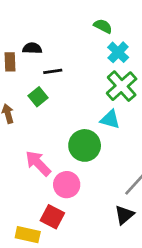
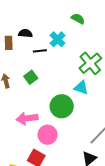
cyan cross: (118, 52) -> (58, 39), moved
green square: (38, 97) -> (31, 77), moved
pink arrow: (38, 163) -> (27, 118), turned -55

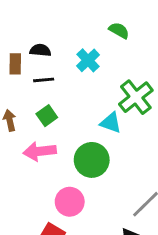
black line: (40, 51) -> (44, 80), moved
cyan triangle: (81, 88) -> (111, 123), moved
pink arrow: (27, 118) -> (40, 151), moved

